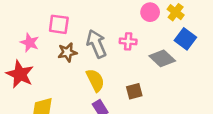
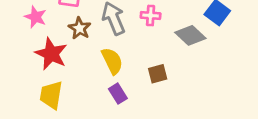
brown star: (67, 52) -> (80, 28), turned -30
red star: (20, 74) -> (51, 54), moved

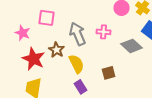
brown star: (80, 28) -> (56, 50), moved

